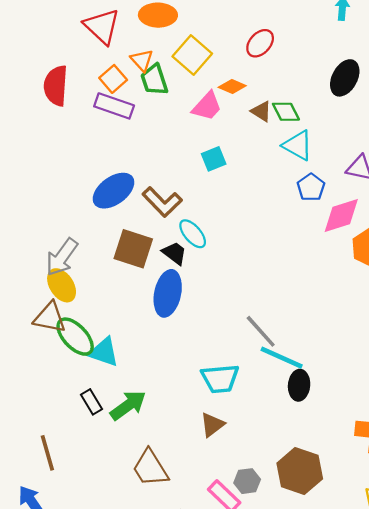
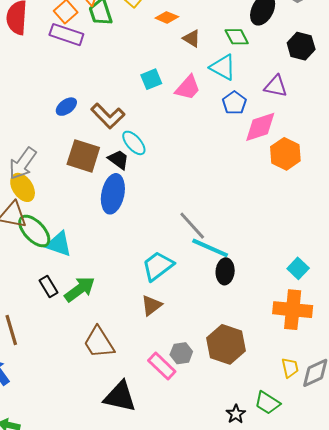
pink trapezoid: (207, 106) -> (188, 88), moved
green diamond: (286, 112) -> (237, 37), moved
blue ellipse: (114, 191) -> (66, 107), size x0.6
cyan trapezoid: (220, 379) -> (158, 266), turned 148

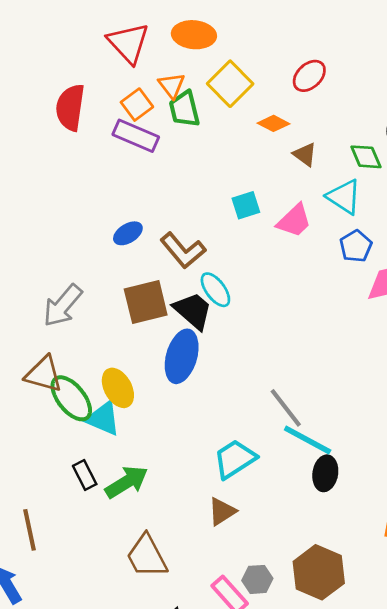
brown square: (83, 156) -> (146, 302), turned -36
black trapezoid: (119, 160) -> (193, 311), size x1.4
yellow ellipse: (23, 187) -> (118, 388), moved

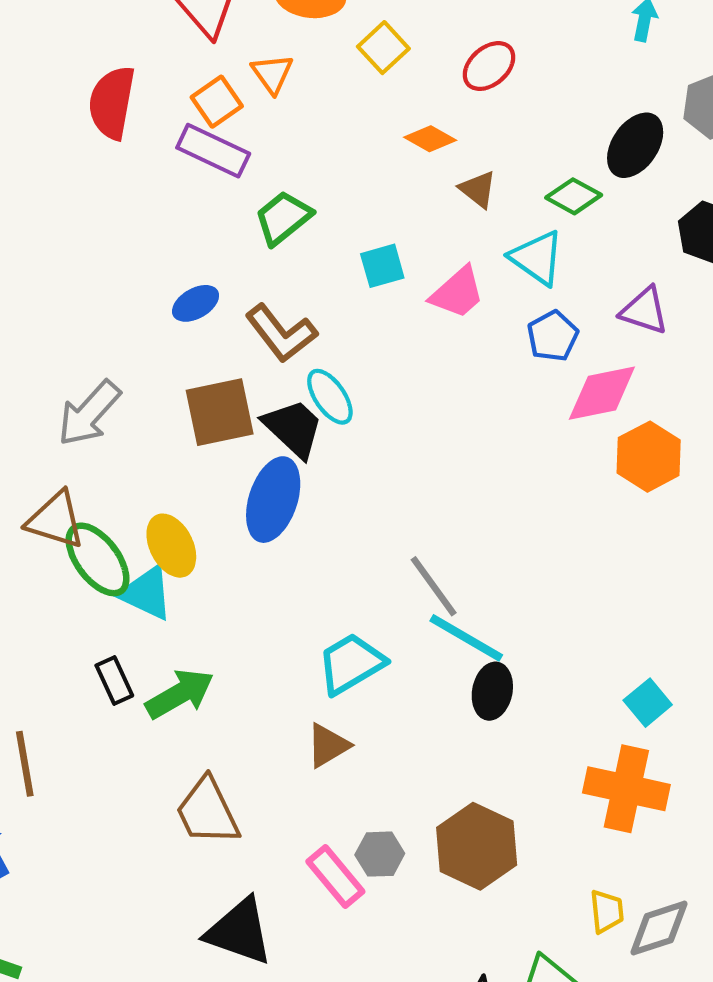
yellow square: (230, 84) -> (383, 48), moved, size x0.7
green trapezoid: (184, 109) -> (283, 218), moved, turned 63
green diamond: (366, 157) -> (574, 196), turned -40

